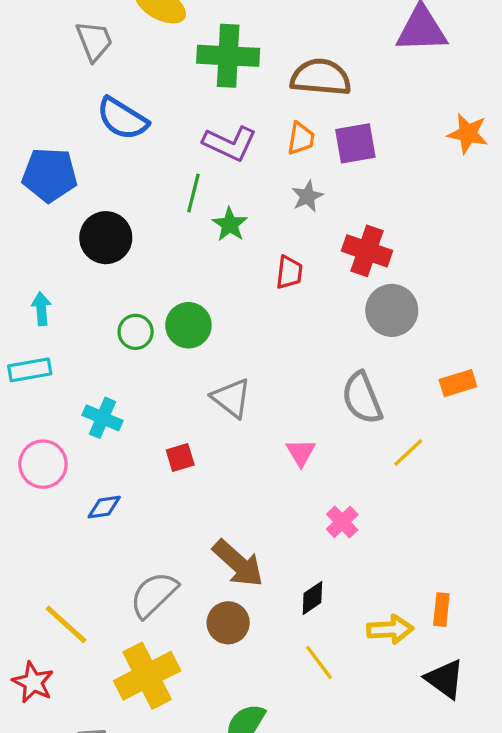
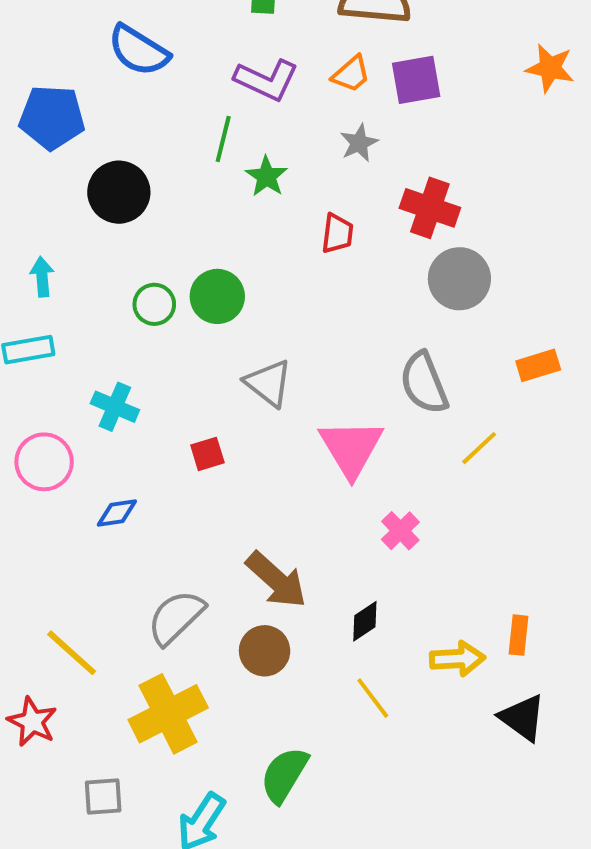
orange trapezoid: (301, 138) -> (351, 74), turned 40
pink triangle: (301, 453) -> (351, 448), size x1.8

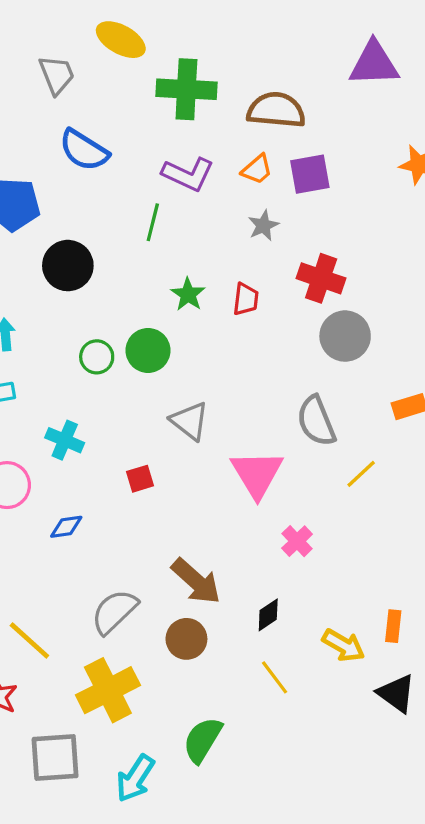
green star: (267, 176) -> (188, 294), moved
yellow arrow: (457, 659) -> (344, 645), turned 33
gray square: (103, 796) -> (55, 757), size x1.6

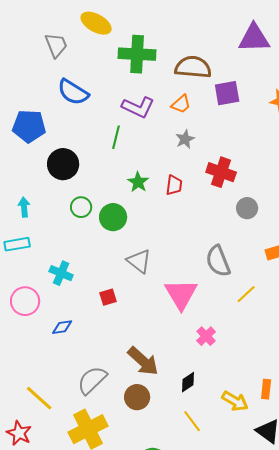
purple square: (310, 174) -> (227, 93), moved
gray circle: (345, 336) -> (247, 208), moved, size x0.7
green circle: (97, 357) -> (81, 207), moved

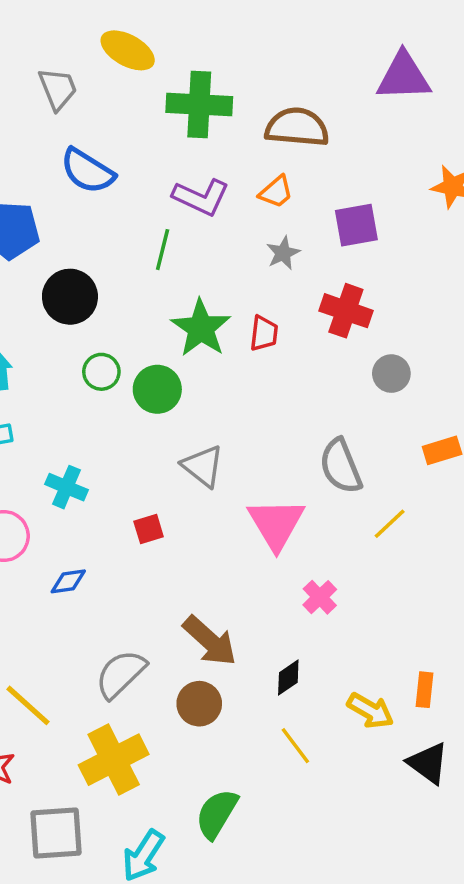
purple square: (227, 93) -> (356, 225), moved
green star: (138, 182) -> (201, 328), size x1.6

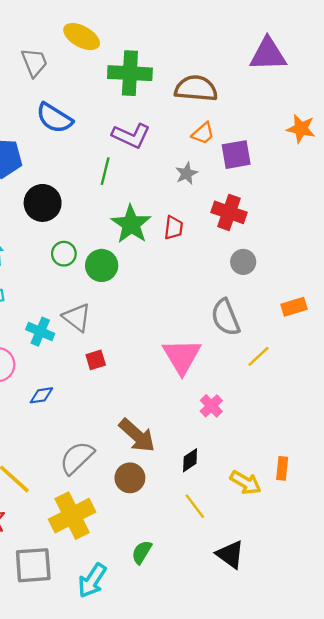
orange trapezoid: (276, 192) -> (203, 133), moved
gray circle: (391, 374) -> (243, 262), moved
gray triangle: (203, 466) -> (77, 317), moved
black triangle: (428, 763) -> (230, 555), moved
green semicircle: (217, 814) -> (142, 552), size x0.7

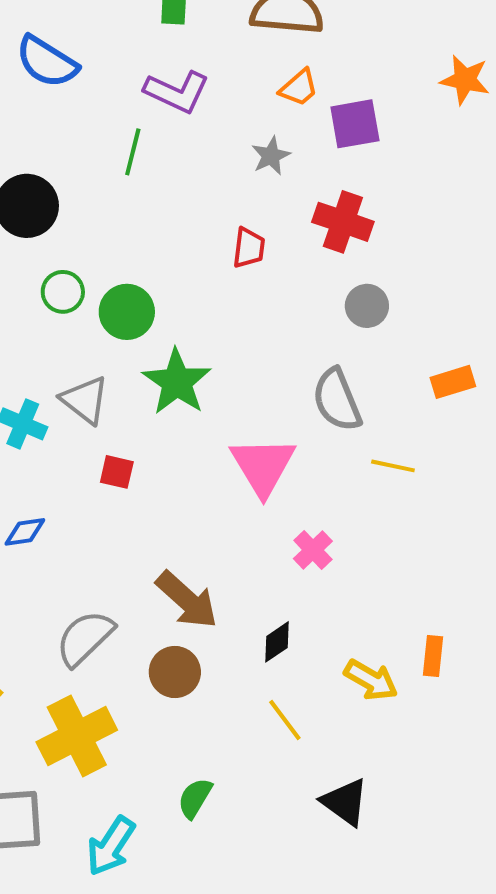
green star: (131, 224) -> (177, 382), moved
yellow line: (259, 356) -> (393, 466), turned 55
red square: (96, 360) -> (117, 472), turned 30

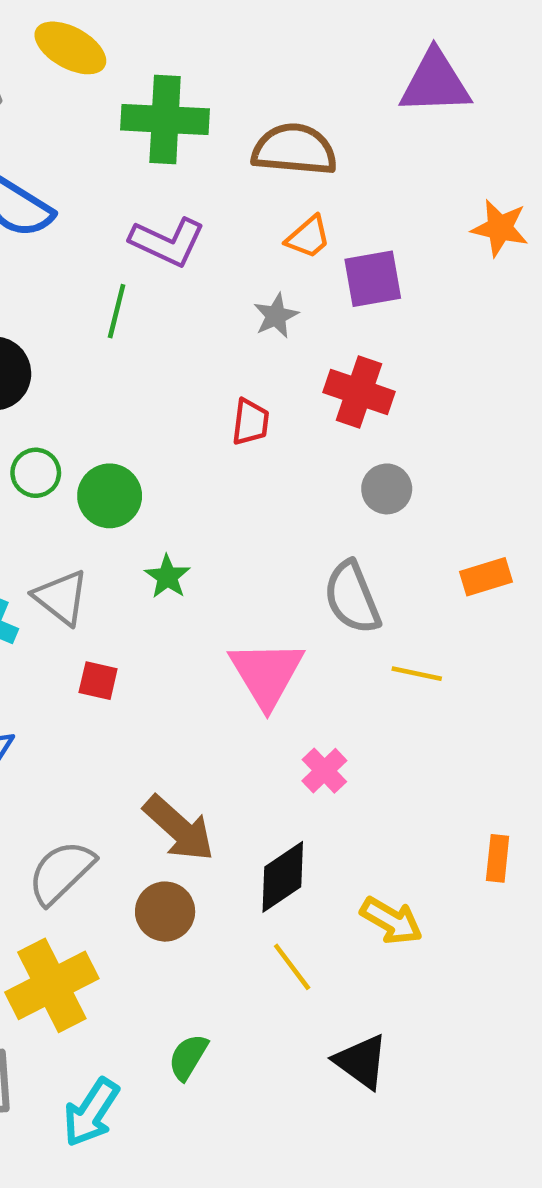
green star: (177, 382) -> (167, 577), size x0.6
black diamond: (277, 642) -> (283, 877), size x1.5
orange rectangle: (433, 656) -> (498, 858), moved

